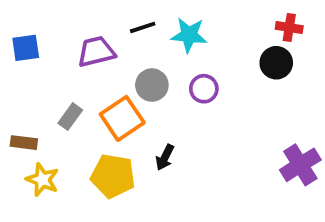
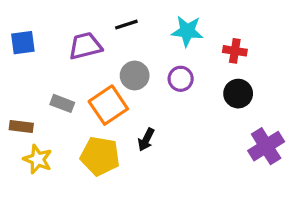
red cross: (289, 27) -> (235, 51), moved
cyan star: (189, 35) -> (187, 31), moved
black circle: (276, 63) -> (238, 94), moved
gray rectangle: (70, 117) -> (62, 103), turned 75

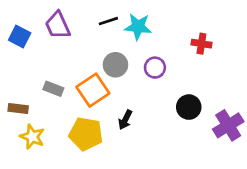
cyan star: (187, 31) -> (138, 27), moved
blue square: (23, 43) -> (20, 37), turned 35
purple trapezoid: (85, 46) -> (58, 25), moved, turned -100
black circle: (238, 94) -> (189, 107), moved

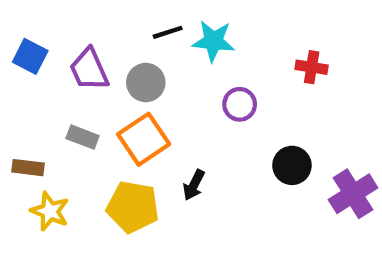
purple trapezoid: (58, 25) -> (89, 69), moved
gray circle: (115, 65) -> (146, 83), moved

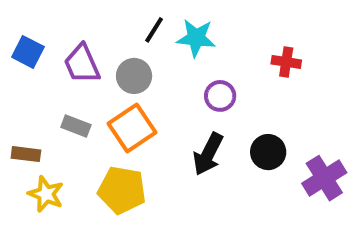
black line: (168, 32) -> (154, 30), turned -40
black arrow: (194, 185) -> (208, 154), moved, size x1.5

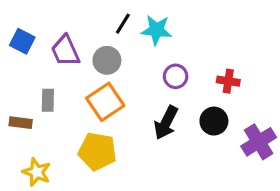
red cross: (286, 62) -> (228, 81), moved
gray rectangle: (76, 126) -> (48, 100), moved, turned 70
yellow star: (46, 194) -> (37, 172), moved

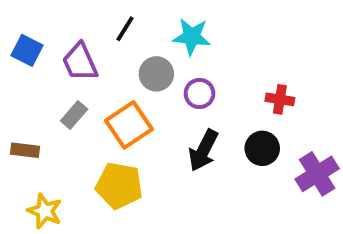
black line: (123, 24) -> (125, 29), moved
gray circle: (107, 60) -> (156, 74), moved
purple circle: (176, 76) -> (199, 93), moved
gray rectangle: (48, 100) -> (74, 115), moved, turned 40

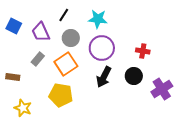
gray circle: (156, 74) -> (71, 38), moved
purple circle: (199, 93) -> (102, 48), size x1.6

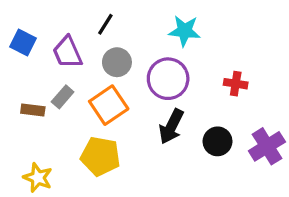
cyan star: (98, 19) -> (185, 31), moved
black circle: (134, 76) -> (218, 141), moved
brown rectangle: (13, 77) -> (33, 110), moved

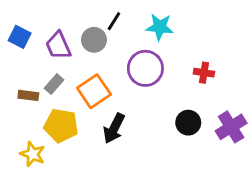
black line: (105, 24) -> (114, 21), moved
gray circle: (117, 62) -> (94, 40), moved
black arrow: (171, 127) -> (114, 128), moved
yellow pentagon: (100, 156) -> (61, 125), moved

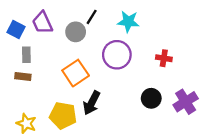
purple trapezoid: (58, 46) -> (42, 23), moved
gray rectangle: (54, 84) -> (26, 55), moved, turned -42
yellow pentagon: (61, 125) -> (63, 115), moved

